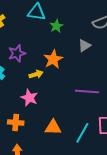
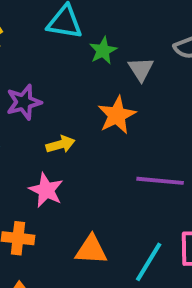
gray triangle: (84, 46) -> (141, 69), moved, turned -32
orange star: (53, 59) -> (117, 115), moved

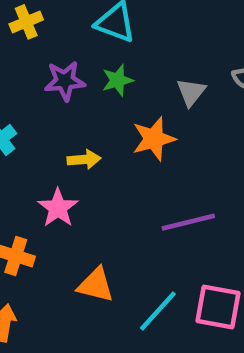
green star: (103, 51) -> (117, 80), moved
purple star: (24, 102) -> (65, 81), moved
purple line: (160, 181) -> (188, 222), turned -30

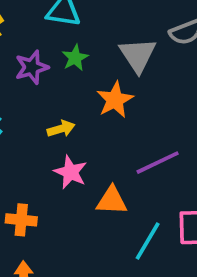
gray triangle: (191, 92) -> (138, 55), size x1.5
pink star: (58, 208) -> (71, 172), moved
orange triangle: (96, 285) -> (112, 201), moved

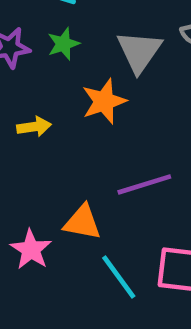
pink star: (71, 172) -> (31, 250), moved
cyan line: (148, 241) -> (119, 277), turned -75

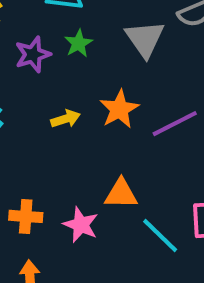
orange star: (104, 101) -> (119, 109), moved
purple line: (144, 184) -> (175, 124), moved

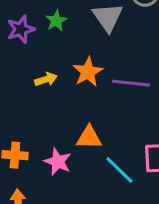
purple line: (175, 124) -> (131, 83), turned 33

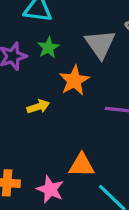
orange star: (88, 72) -> (74, 81), moved

